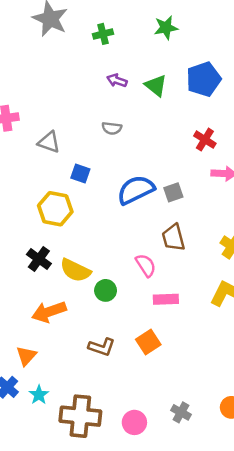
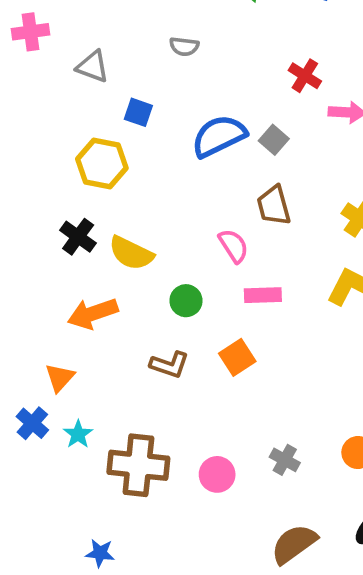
red cross: (205, 140) -> (305, 76), moved
gray square: (173, 192) -> (274, 140), turned -30
green circle: (106, 290) -> (186, 301), moved

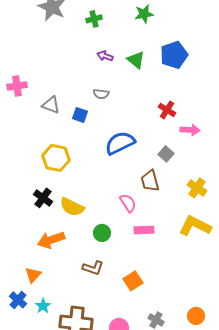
blue square: (138, 112) -> (80, 115), moved
gray square: (274, 140) -> (166, 154), moved
orange square: (237, 357) -> (133, 281), moved

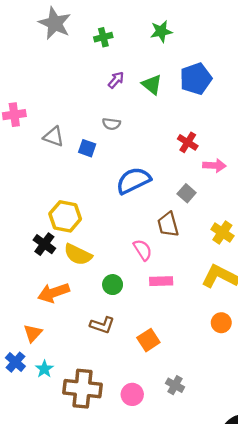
purple arrow: (105, 56) -> (116, 80), turned 112
yellow hexagon: (56, 158) -> (65, 216), moved
orange circle: (196, 316) -> (221, 323), moved

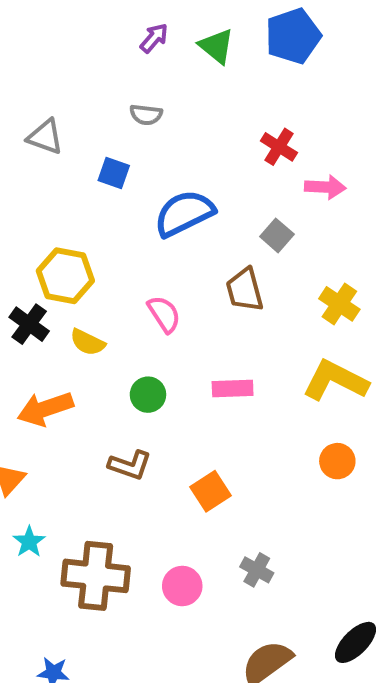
blue square: (87, 148) -> (114, 173), moved
pink semicircle: (143, 250) -> (164, 314), moved
yellow semicircle: (78, 255) -> (88, 342), size x0.7

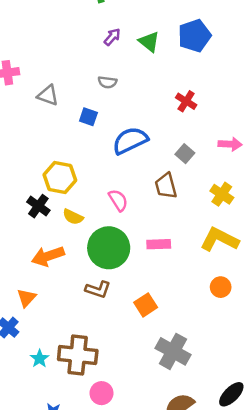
pink arrow: (325, 187) -> (230, 144), moved
green circle: (148, 395) -> (109, 248), size x2.0
cyan star: (29, 542) -> (40, 359), moved
gray cross: (257, 570) -> (173, 351), size x1.8
pink circle: (182, 586) -> (101, 393), moved

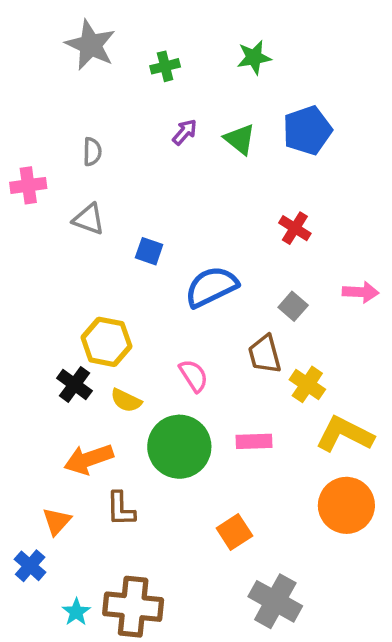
gray semicircle: (107, 82) -> (92, 152), moved, turned -96
yellow cross: (222, 194) -> (307, 384), moved
orange circle: (221, 287) -> (346, 505), size x1.8
brown L-shape: (98, 289) -> (121, 509), moved, turned 70

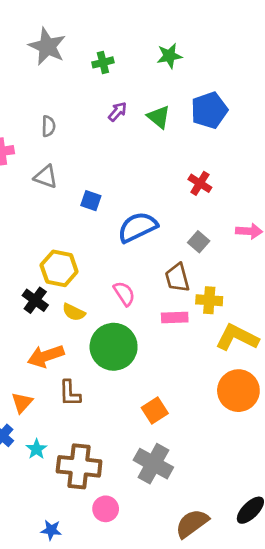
yellow cross: (307, 384) -> (209, 300), turned -30
pink rectangle: (254, 441) -> (175, 318), moved
gray cross: (275, 601) -> (153, 464), moved
cyan star: (76, 612) -> (37, 449), moved

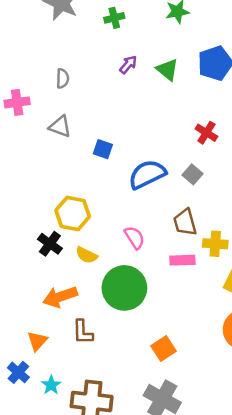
gray square: (199, 242) -> (193, 174), moved

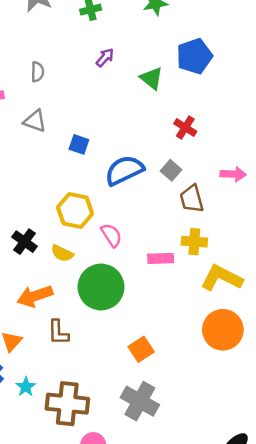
green triangle: (167, 70) -> (152, 78), moved
yellow hexagon: (73, 213) -> (75, 211), moved
brown trapezoid: (185, 222) -> (192, 199), moved

